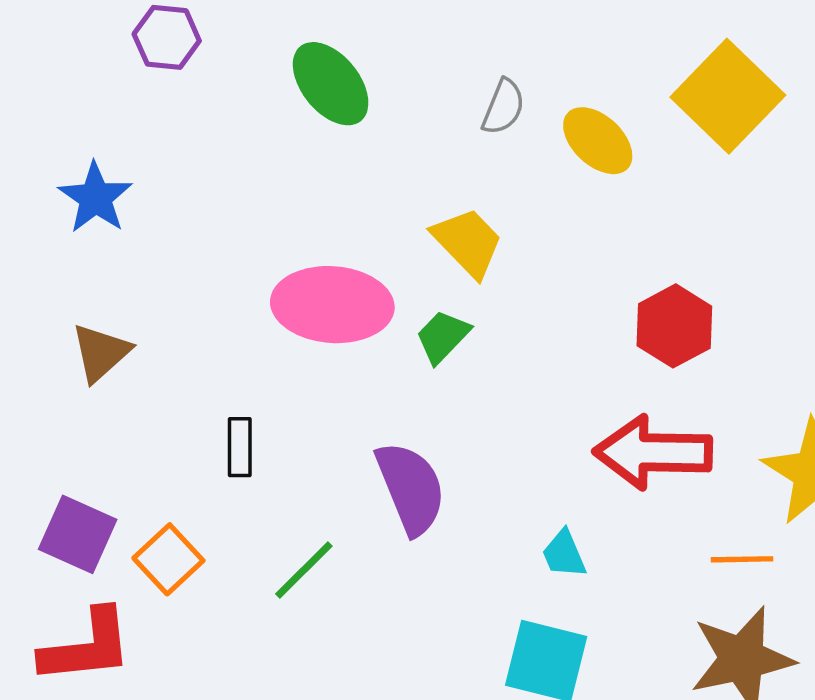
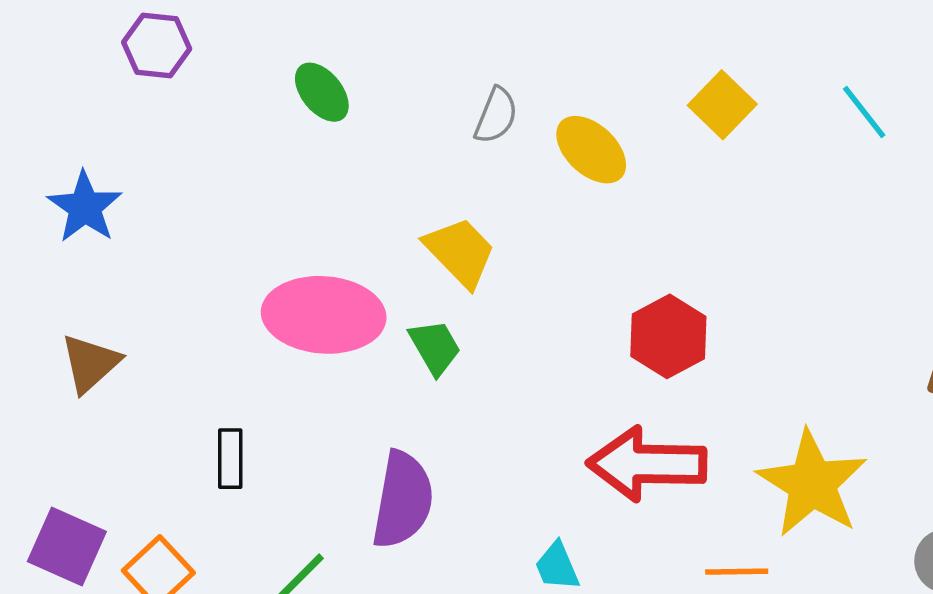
green ellipse: (331, 84) -> (322, 92), size x0.7
yellow square: (728, 96) -> (722, 105), size x0.6
green trapezoid: (443, 337) -> (435, 347), turned 106
purple semicircle: (411, 488) -> (403, 500), turned 32

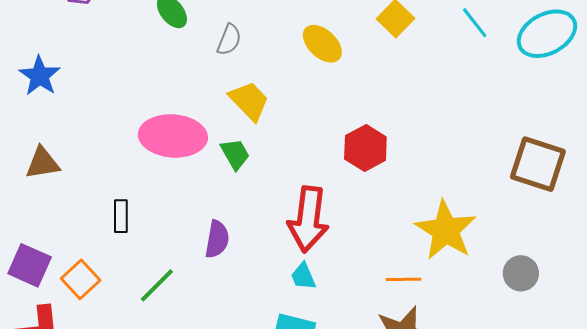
gray semicircle: (496, 116) -> (229, 40), moved
brown triangle: (90, 363) -> (43, 163), turned 33
red arrow: (647, 464) -> (308, 219), moved, turned -84
purple semicircle: (403, 500) -> (217, 239), size x0.7

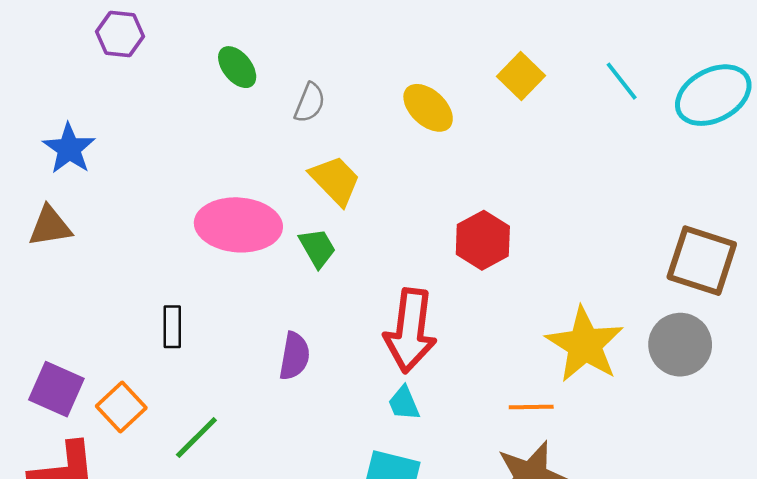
brown triangle: (43, 163) -> (50, 226), moved
gray circle: (521, 273) -> (680, 345), moved, size x1.4
green line: (157, 285) -> (196, 438), moved

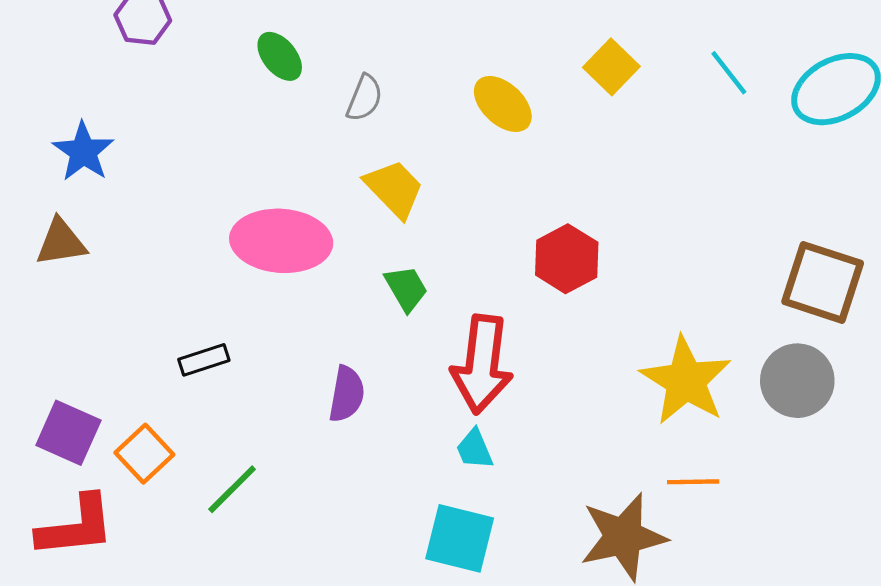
green trapezoid: (317, 248) -> (406, 288), moved
black rectangle: (172, 327) -> (204, 360), turned 72
orange line: (531, 407) -> (693, 482), moved

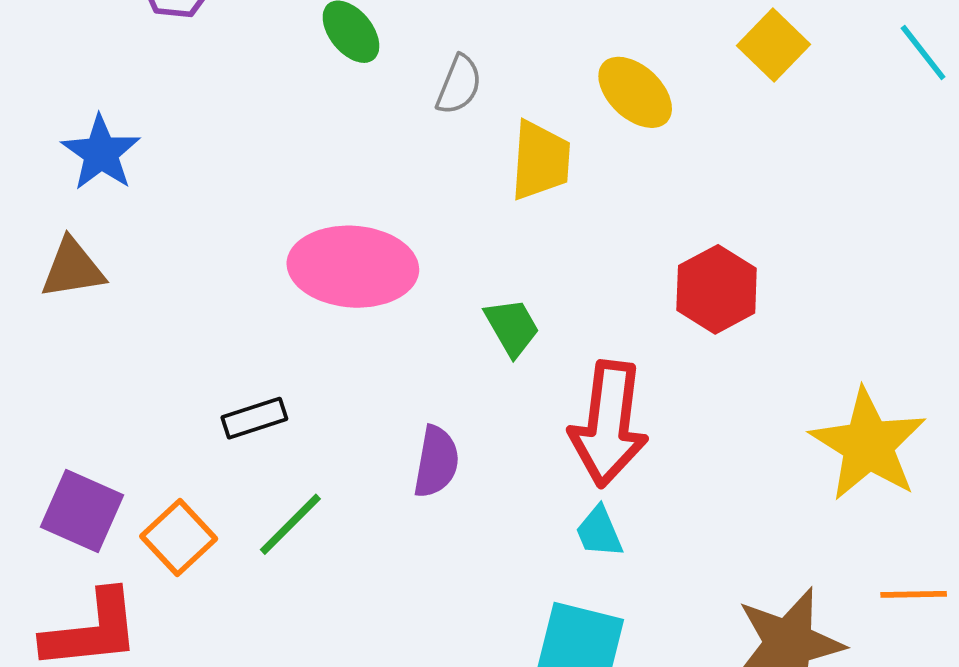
yellow trapezoid: (394, 189) -> (540, 161), moved, turned 48
orange line: (693, 482) -> (914, 594), moved
green line: (232, 489) -> (290, 524), moved

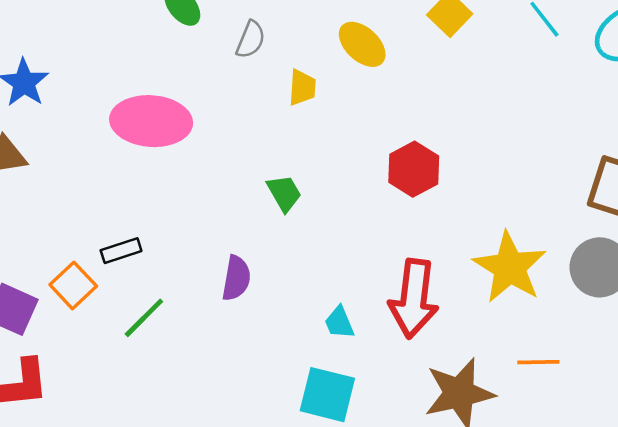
yellow trapezoid: (540, 161) -> (302, 88), size x0.7
pink ellipse: (353, 267) -> (151, 121), moved
red arrow: (609, 424) -> (414, 299), moved
orange square: (179, 538) -> (73, 285), moved

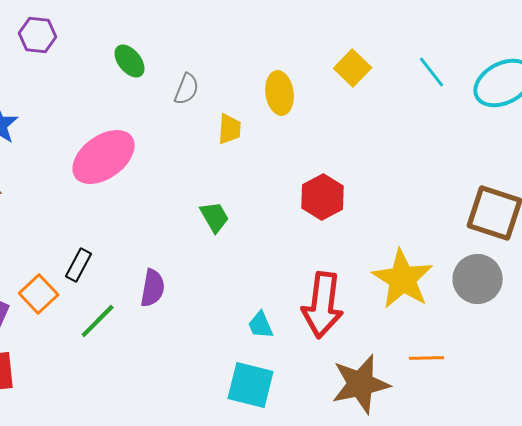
yellow ellipse: (362, 44) -> (280, 93), turned 39
pink ellipse: (151, 121) -> (104, 157), turned -40
black rectangle: (121, 251) -> (79, 265), turned -44
purple semicircle: (236, 278) -> (153, 288), moved

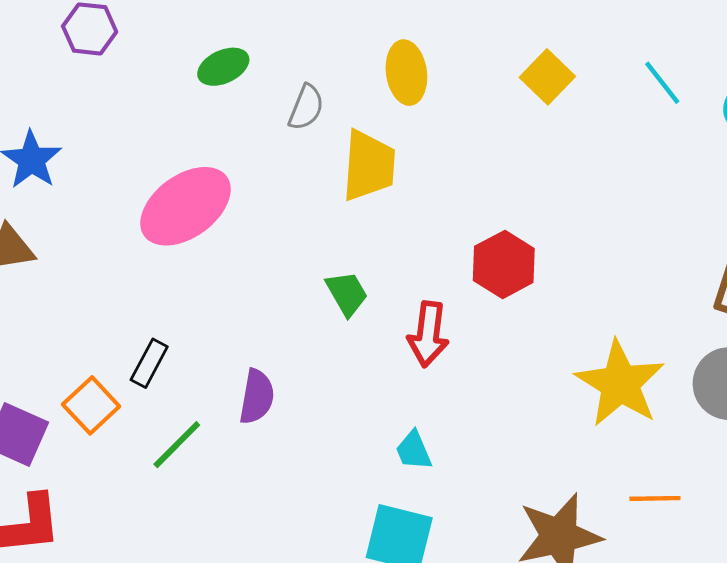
green ellipse: (130, 61) -> (223, 67), turned -76
yellow ellipse: (280, 93) -> (406, 73), moved
yellow trapezoid: (230, 129) -> (369, 166), size x1.6
red arrow: (323, 305) -> (428, 334), moved, size x0.7

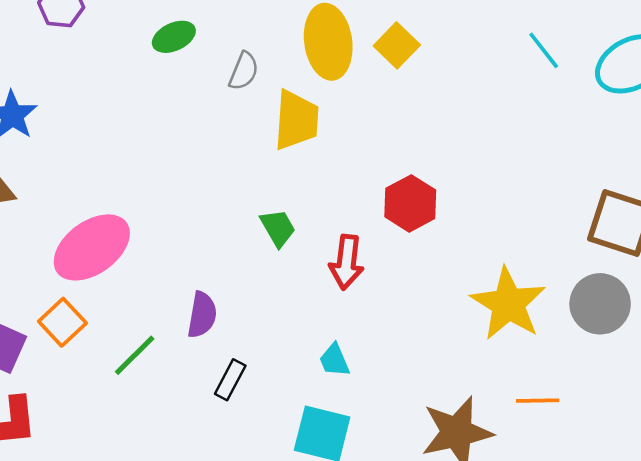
yellow ellipse: (406, 73) -> (328, 42), size x1.4
yellow square: (547, 77) -> (397, 45), moved
pink ellipse: (186, 206) -> (92, 247), moved
black rectangle: (149, 363) -> (230, 380), moved

